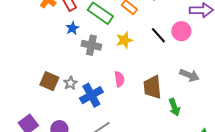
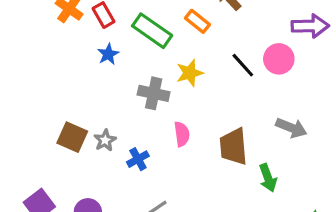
gray cross: (91, 45) -> (154, 93), moved
blue cross: (91, 95) -> (138, 159), size x0.6

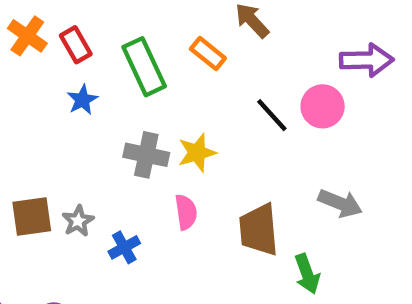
green rectangle: (152, 31) -> (144, 67), turned 30
yellow star: (190, 73) -> (197, 153), moved
brown square: (72, 137) -> (32, 217), turned -32

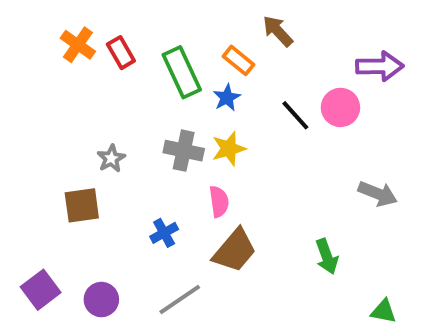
blue star: (82, 100) -> (227, 98), moved
gray arrow: (340, 203) -> (378, 194), moved
gray star: (78, 221) -> (111, 158), moved
brown trapezoid: (259, 230) -> (235, 251), moved, turned -135

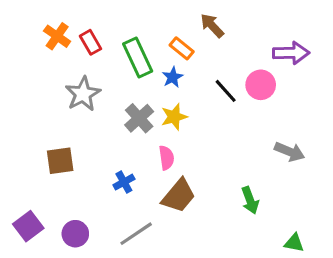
gray cross: (184, 151) -> (139, 118), turned 36
gray star: (111, 158) -> (83, 94), moved, size x1.6

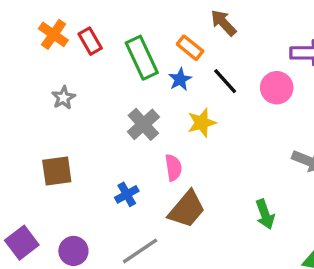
black line: (226, 91) -> (225, 81), moved
gray star: (83, 94) -> (63, 98), moved, size x0.6
yellow star: (174, 117) -> (202, 123), moved

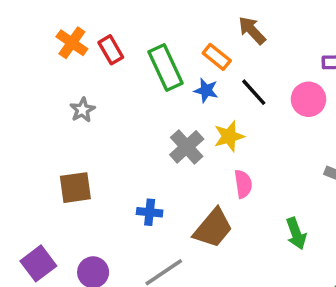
blue star: (180, 79) -> (206, 90), turned -30
gray cross: (143, 124) -> (187, 147), moved
pink semicircle: (173, 168) -> (243, 184), moved
blue cross: (127, 194) -> (150, 212), turned 35

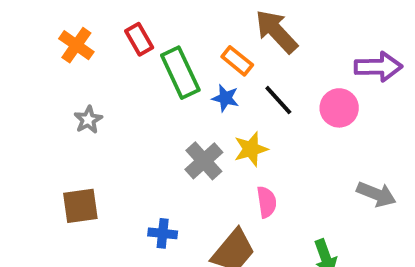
brown arrow: (252, 30) -> (276, 31), size x1.4
red rectangle: (111, 50) -> (139, 39), moved

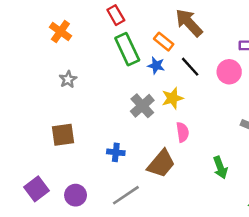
red rectangle: (139, 39) -> (116, 15), moved

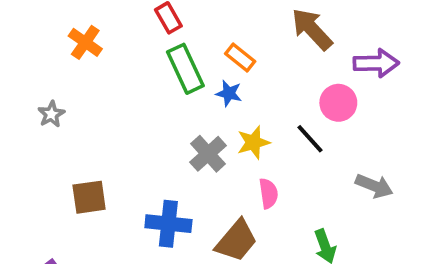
brown arrow: (189, 23) -> (312, 29), moved
black line: (190, 67) -> (310, 139), moved
gray star: (68, 79) -> (51, 114), moved
blue cross: (116, 152) -> (168, 224), size x1.6

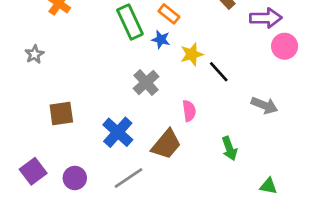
pink circle: (338, 103) -> (285, 46), moved
yellow star: (253, 142) -> (192, 54), moved
blue cross: (168, 224) -> (118, 132), turned 36

